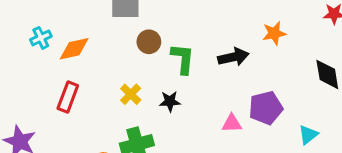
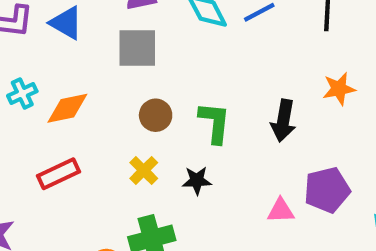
brown circle: (149, 42) -> (156, 115), moved
black arrow: (233, 57) -> (283, 121), turned 112
red rectangle: (68, 97) -> (59, 174), turned 44

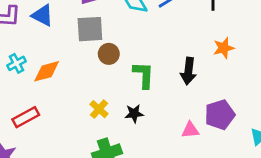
brown circle: (156, 115) -> (109, 54), moved
red rectangle: (59, 174) -> (26, 117), moved

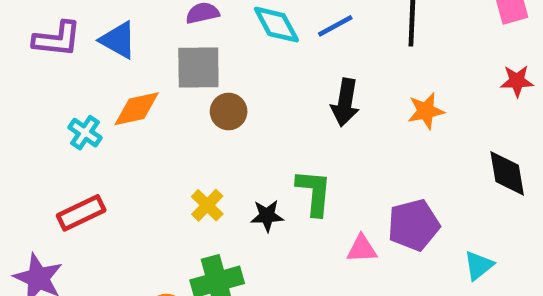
cyan cross: (16, 63) -> (85, 133), moved, turned -30
orange diamond: (47, 71) -> (137, 109), moved
black arrow: (188, 71) -> (345, 102), moved
green L-shape: (144, 75) -> (314, 192), moved

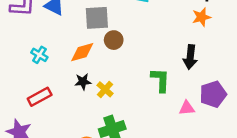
black arrow: (345, 102) -> (190, 57), moved
orange diamond: (137, 109) -> (82, 52), moved
orange star: (426, 111) -> (201, 17), moved
black star: (267, 216) -> (83, 82), moved

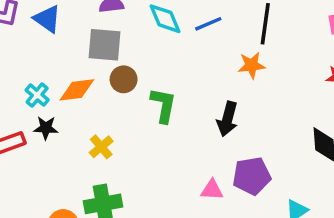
cyan cross: (39, 55) -> (37, 95), moved
green L-shape: (160, 80) -> (163, 105), moved
black star: (83, 82) -> (46, 128), moved

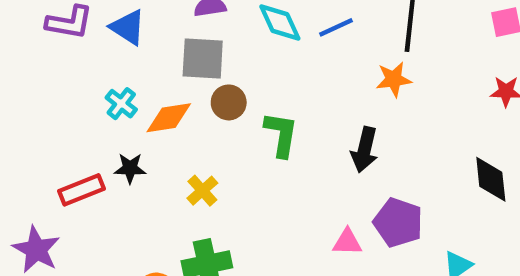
cyan cross: (37, 95) -> (121, 104), moved
purple pentagon: (252, 176) -> (398, 222), turned 30

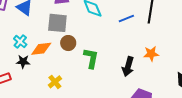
blue line: (336, 27) -> (126, 19), moved
orange star: (394, 79) -> (151, 54), moved
black star: (130, 168) -> (23, 62), moved

